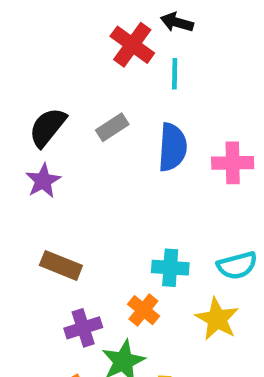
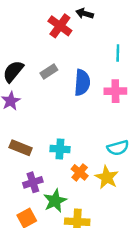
cyan line: (175, 74) -> (118, 53), moved
cyan cross: (170, 268) -> (60, 149), moved
orange cross: (143, 310) -> (80, 172), moved

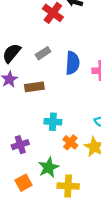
brown rectangle: (21, 148) -> (34, 87), moved, turned -30
purple cross: (33, 182) -> (20, 145), moved

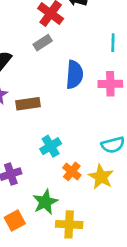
gray rectangle: (43, 53) -> (43, 43), moved
cyan cross: (53, 122) -> (51, 146), turned -35

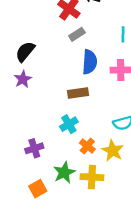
gray rectangle: (43, 43) -> (77, 34), moved
brown rectangle: (28, 104) -> (78, 93), moved
yellow cross: (69, 224) -> (92, 177), moved

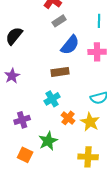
blue semicircle: (90, 62) -> (70, 45), turned 35
purple star: (23, 79) -> (12, 76), moved
yellow cross: (92, 177) -> (88, 157), moved
orange square: (38, 189) -> (25, 155), turned -35

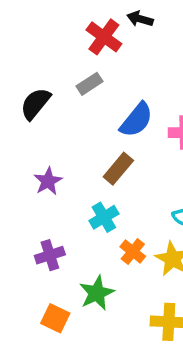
gray rectangle: (59, 21) -> (89, 84), moved
brown rectangle: (60, 72) -> (118, 169), turned -42
purple star: (12, 76) -> (48, 181), moved

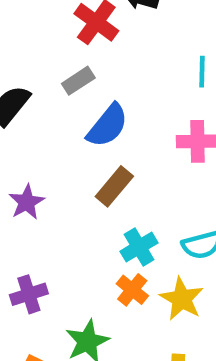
blue semicircle: (136, 120) -> (108, 126), moved
cyan cross: (104, 217) -> (139, 247), moved

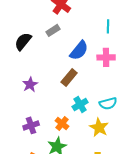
blue semicircle: (108, 126) -> (79, 50), moved
orange cross: (132, 290) -> (62, 123), moved

